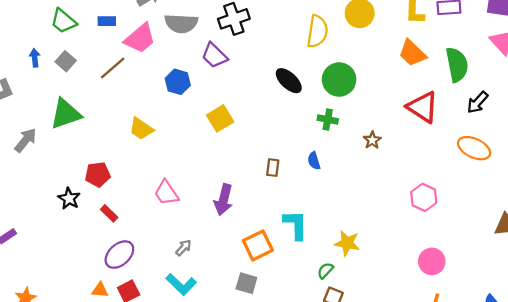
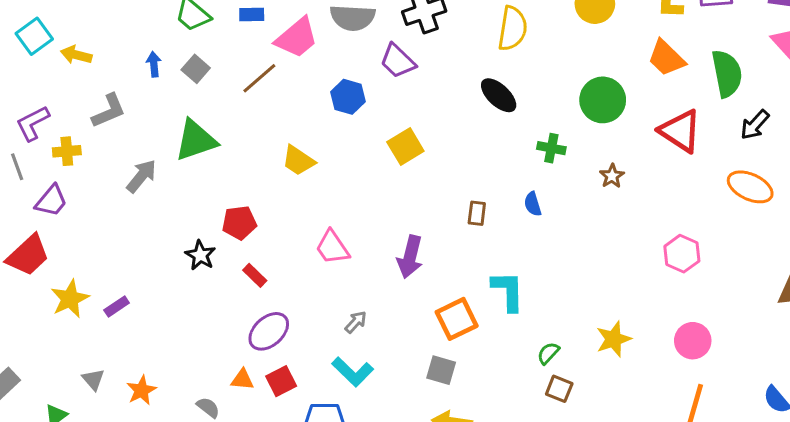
yellow semicircle: (317, 31) -> (513, 28), moved
green circle: (339, 80) -> (603, 100), moved
yellow star: (347, 243) -> (614, 339), moved, turned -30

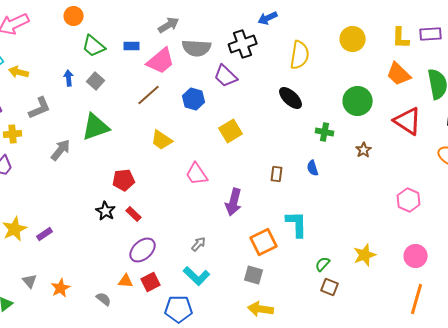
brown line: (259, 78) -> (149, 95), moved
pink trapezoid: (332, 247) -> (197, 174), moved
black star: (200, 255) -> (106, 211), moved

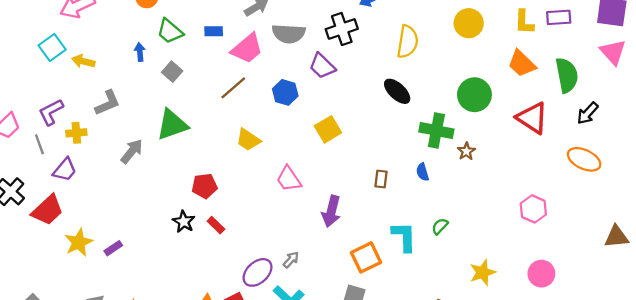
blue arrow: (69, 78) -> (140, 52), moved
green cross: (325, 132) -> (436, 131), size x1.6
brown star: (364, 150) -> (466, 151), moved
purple ellipse: (143, 250) -> (258, 272), moved
green semicircle: (323, 264) -> (440, 226), moved

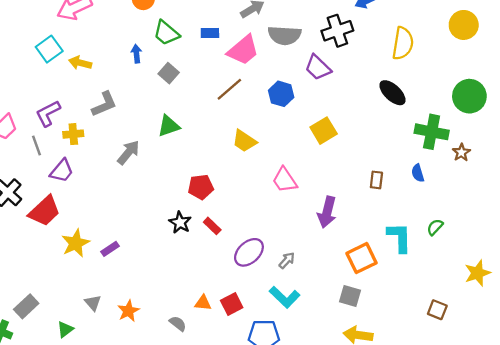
green triangle: (172, 125) -> (169, 126), size x0.7
purple ellipse: (258, 272) -> (249, 252), moved

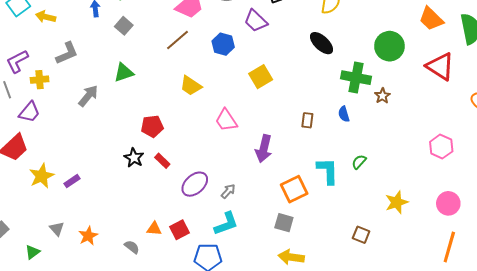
cyan L-shape: (285, 297) -> (226, 224), turned -64

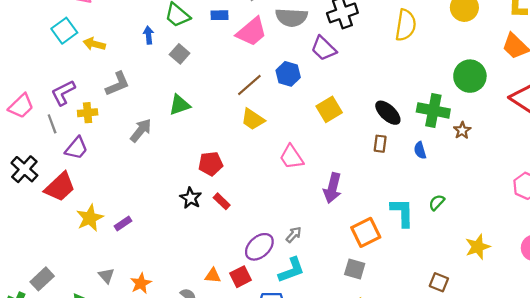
brown line: (177, 40) -> (249, 85), moved
black ellipse: (322, 43) -> (388, 113), moved
brown rectangle: (307, 120) -> (380, 144), moved
purple ellipse: (195, 184) -> (259, 247), moved

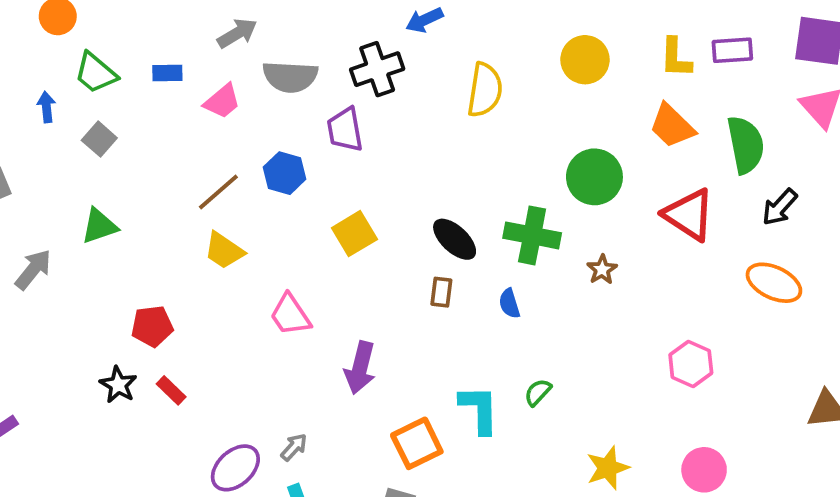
pink trapezoid: (252, 32) -> (222, 101), size x0.7
purple trapezoid: (324, 48) -> (345, 130), turned 36
brown star: (462, 130) -> (602, 269), moved

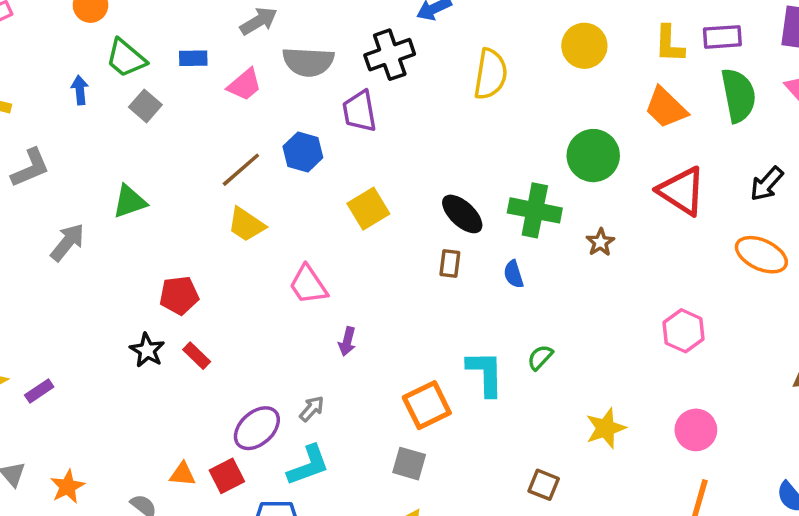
gray square: (99, 139) -> (145, 106), moved
green semicircle: (746, 145) -> (738, 95), moved
purple arrow: (360, 368) -> (347, 341), moved, size x0.6

